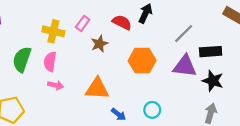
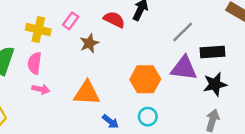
orange hexagon: (142, 61) -> (145, 79), moved
black star: (213, 81) -> (215, 84), turned -30

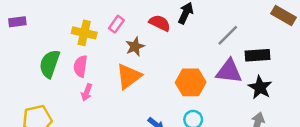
black star: (215, 84) -> (260, 87), turned -30
pink arrow: (41, 89) -> (87, 92), turned 98
orange triangle: (87, 93) -> (129, 76), moved, turned -40

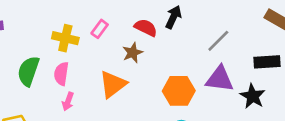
brown star: (135, 47) -> (133, 53), moved
black rectangle: (258, 55) -> (267, 62), moved

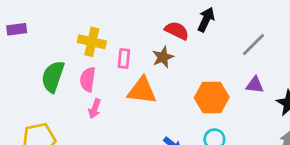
pink rectangle: (100, 29) -> (124, 59), moved, turned -30
purple triangle: (220, 79) -> (255, 85), size x0.6
orange triangle: (113, 84) -> (142, 91), turned 44

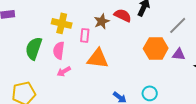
brown star: (163, 57) -> (102, 21), moved
orange hexagon: (212, 98) -> (156, 48), moved
pink arrow: (95, 109) -> (64, 71), turned 40

